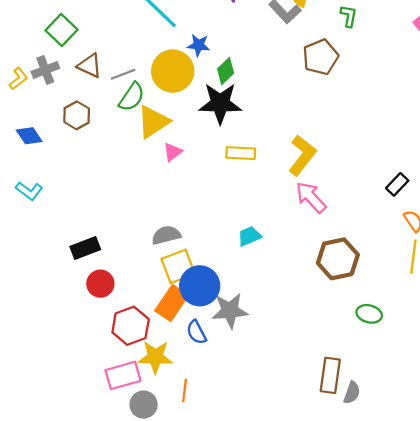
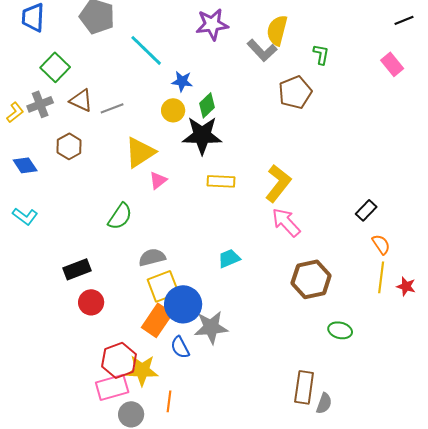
yellow circle: (173, 71) -> (173, 110), moved, size x0.6
green semicircle: (132, 97) -> (120, 216), moved
red hexagon: (131, 326) -> (119, 360), moved

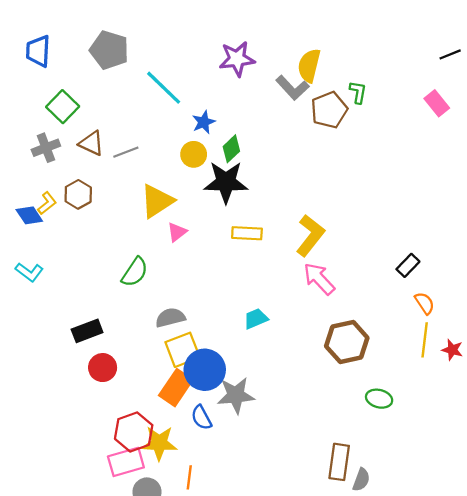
blue star: (182, 81) -> (204, 122), turned -30
brown pentagon: (295, 92) -> (329, 110), moved
yellow L-shape: (15, 112) -> (47, 203), moved

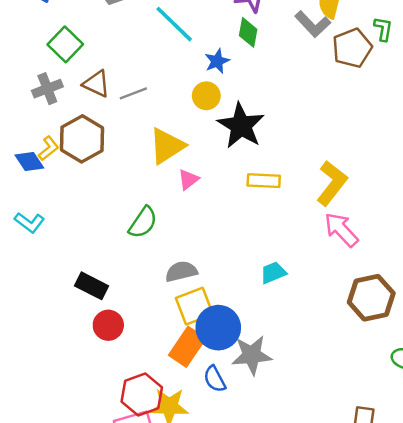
green diamond: (231, 149) -> (248, 32), moved, turned -36
black star: (226, 182) -> (241, 126), turned 30
brown hexagon: (78, 194) -> (82, 139), size x1.5
black rectangle: (87, 331) -> (92, 286), turned 48

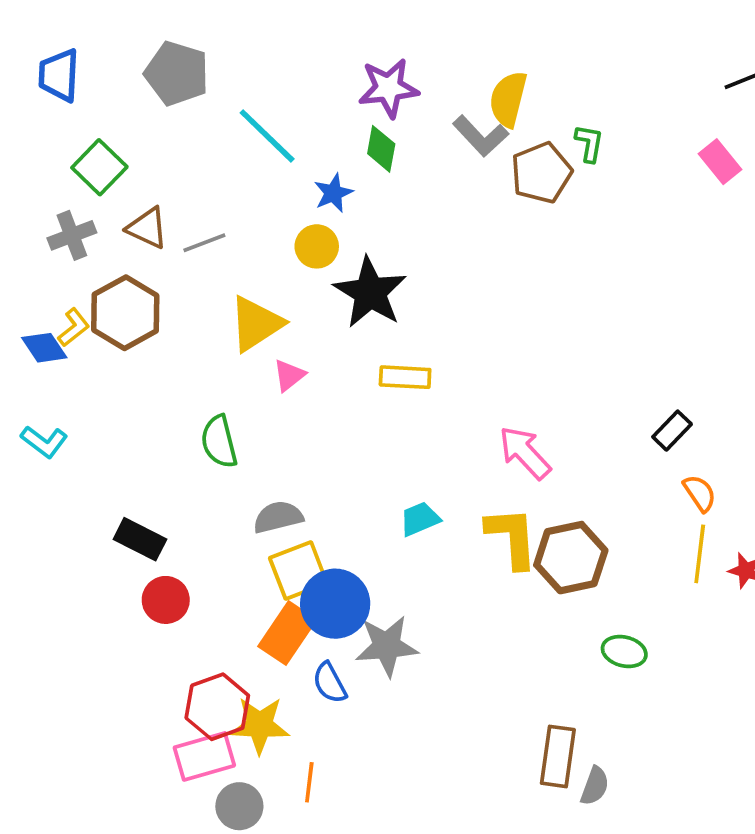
yellow L-shape: (332, 183) -> (512, 537), moved, turned -42
green semicircle: (143, 222) -> (219, 442), turned 132

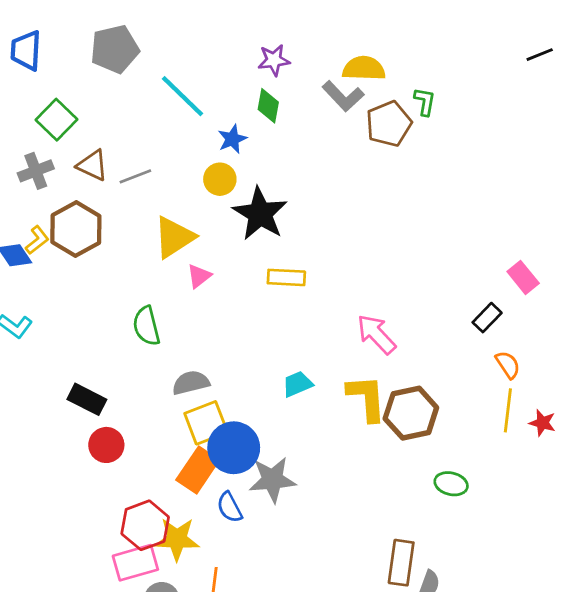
gray pentagon: (177, 73) -> (115, 49), turned -30
purple star: (389, 88) -> (274, 60), size x0.7
yellow semicircle: (508, 99) -> (364, 68), turned 78
pink rectangle: (720, 162) -> (523, 277), moved

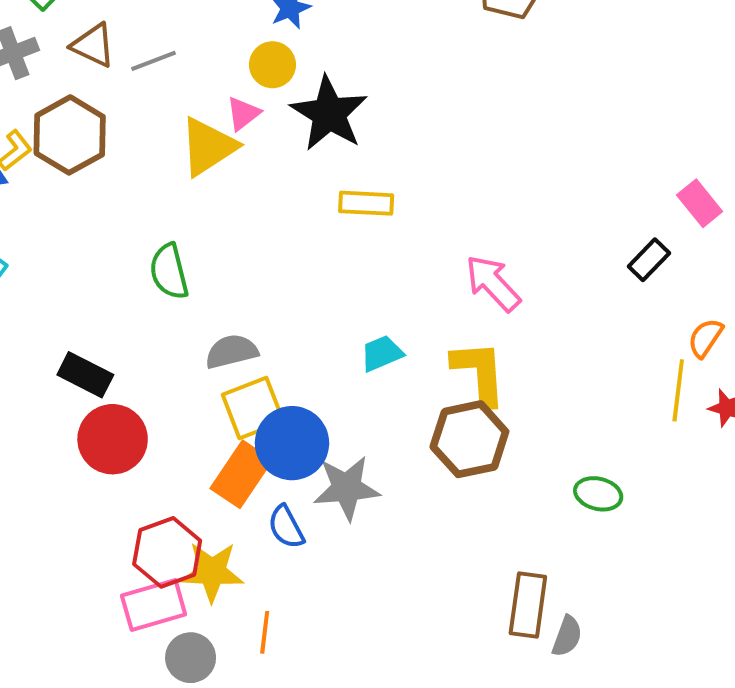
pink triangle: (199, 276) -> (243, 114), moved
orange semicircle: (508, 365) -> (705, 338), moved, turned -112
brown hexagon: (411, 413) -> (469, 439), moved
red circle: (106, 445) -> (113, 439), size x1.4

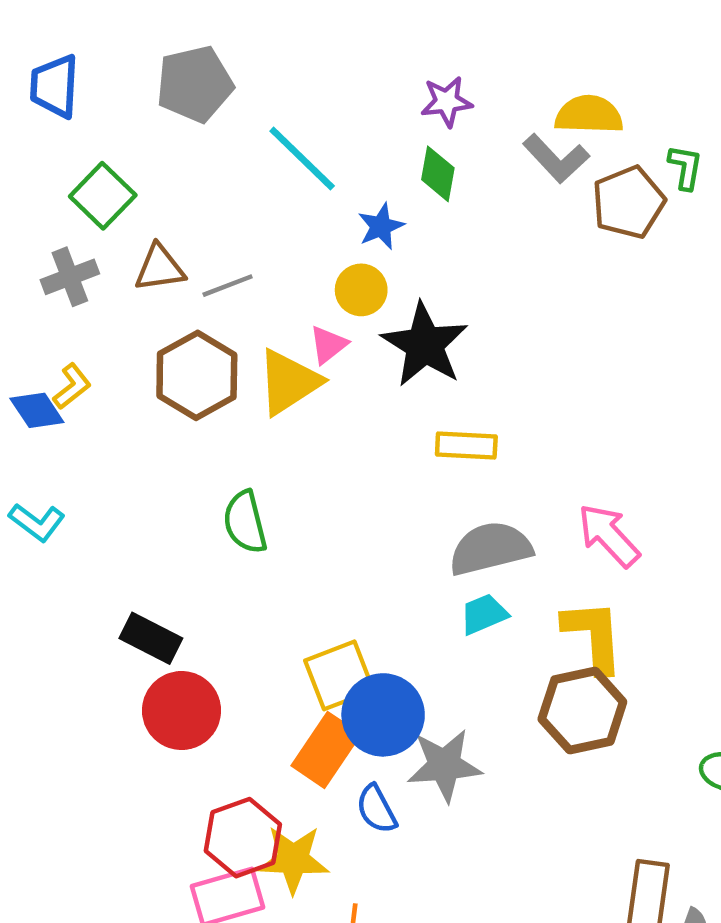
brown triangle: (93, 45) -> (160, 268), turned -33
brown hexagon: (70, 135) -> (197, 375), moved
gray semicircle: (232, 351) -> (490, 548), moved, size x1.4

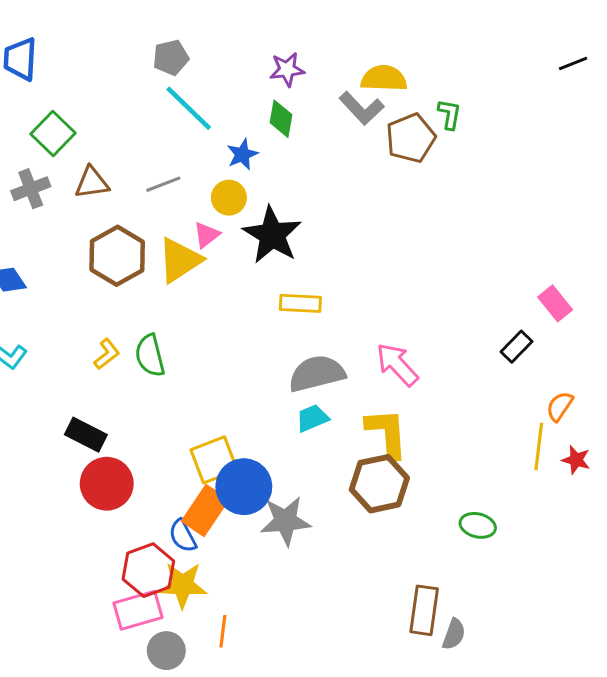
gray pentagon: (195, 84) -> (171, 58), moved, size x0.7
gray line: (228, 286) -> (163, 184), moved
yellow L-shape: (72, 386) -> (107, 354), moved
blue semicircle: (376, 809) -> (183, 536), moved

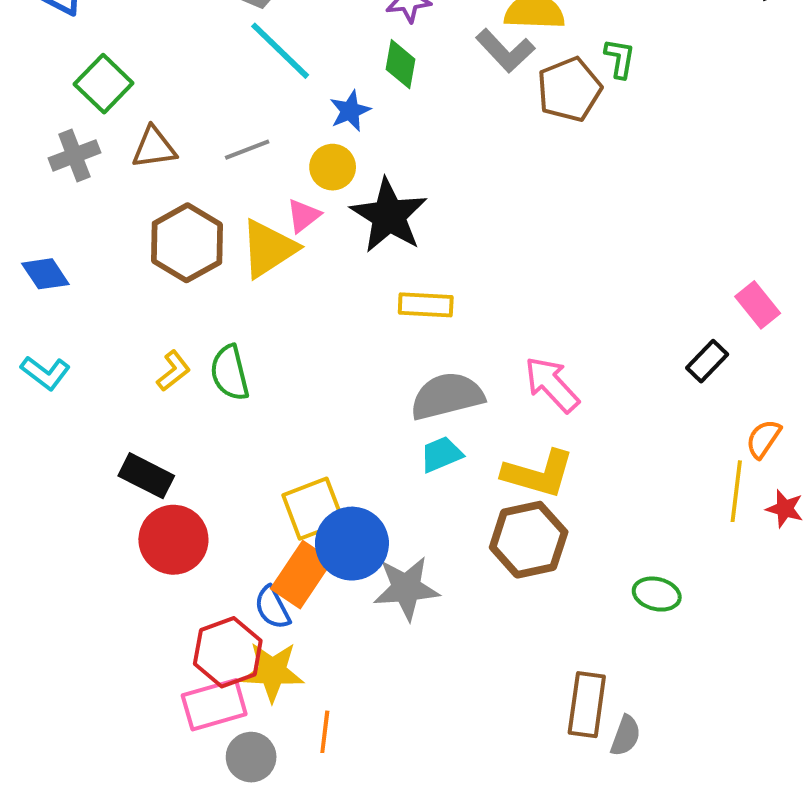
yellow L-shape: (387, 433) -> (538, 474), turned 110

